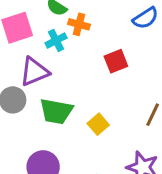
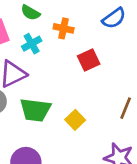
orange cross: (79, 24) -> (64, 28), moved

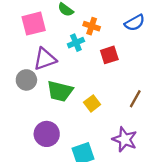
cyan cross: (32, 44) -> (76, 43), moved

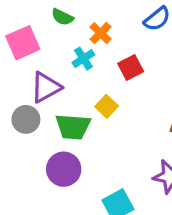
orange cross: (92, 26) -> (101, 33), turned 35
yellow square: (92, 103) -> (107, 106), moved
purple circle: (47, 134) -> (64, 169), moved

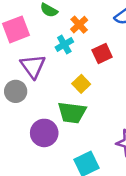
purple triangle: (46, 87) -> (33, 66), turned -40
green trapezoid: (73, 127) -> (72, 113), moved

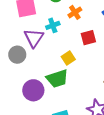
cyan cross: (64, 44) -> (53, 25), moved
green trapezoid: (72, 113) -> (57, 79), turned -35

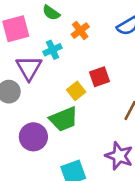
red square: (88, 38) -> (99, 77), moved

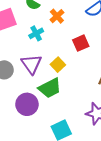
purple triangle: (29, 68) -> (31, 64), moved
red square: (99, 77) -> (81, 43), moved

